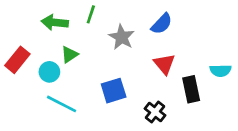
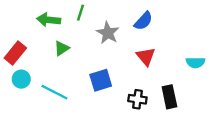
cyan circle: (49, 72) -> (21, 79), moved
black rectangle: (191, 89) -> (169, 97), moved
black cross: (155, 112) -> (137, 99), turned -30

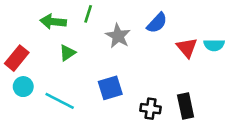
red triangle: (146, 57) -> (187, 48), moved
cyan semicircle: (196, 62) -> (214, 45), moved

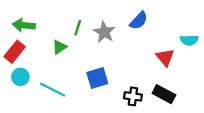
green line: (88, 14) -> (78, 28), moved
green arrow: (53, 22) -> (24, 25), moved
red triangle: (187, 48) -> (165, 57), moved
black rectangle: (186, 106) -> (164, 94), turned -50

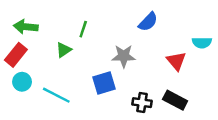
gray star: (104, 32) -> (124, 56), moved, turned -30

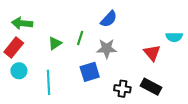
blue semicircle: (148, 22) -> (109, 19), moved
green line: (83, 29) -> (80, 38), moved
cyan line: (56, 95) -> (49, 82), turned 60

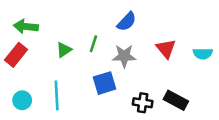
cyan semicircle: (174, 37) -> (203, 54), moved
red triangle: (152, 53) -> (166, 49), moved
cyan circle: (19, 71) -> (22, 100), moved

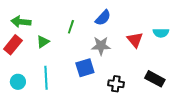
green line: (93, 44) -> (71, 27), moved
green triangle: (64, 50) -> (43, 42), moved
cyan semicircle: (203, 54) -> (161, 33), moved
black rectangle: (176, 100) -> (155, 79), moved

